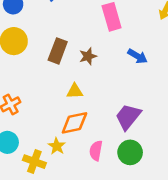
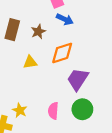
blue arrow: (137, 56) -> (65, 19), moved
orange diamond: (74, 123) -> (62, 53), moved

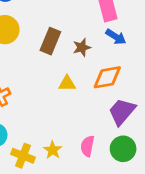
yellow star: (20, 110) -> (53, 150), moved

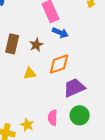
purple trapezoid: (122, 112) -> (74, 88), turned 35

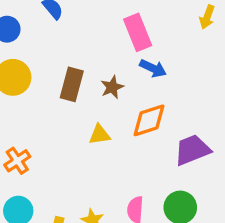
purple trapezoid: (74, 88) -> (192, 150), moved

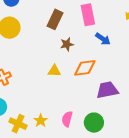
blue arrow: (153, 68) -> (103, 39), moved
brown rectangle: (72, 84) -> (55, 19), moved

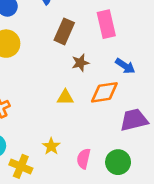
blue arrow: (103, 39) -> (125, 66), moved
yellow star: (41, 121) -> (51, 146), moved

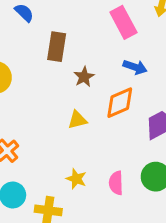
pink rectangle: (106, 24) -> (123, 22), moved

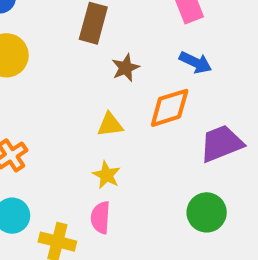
yellow star: (76, 179) -> (107, 175), moved
pink semicircle: (116, 183) -> (100, 217), moved

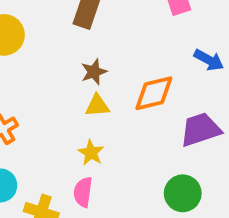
blue arrow: (196, 62) -> (209, 60), moved
brown star: (126, 68) -> (94, 72), moved

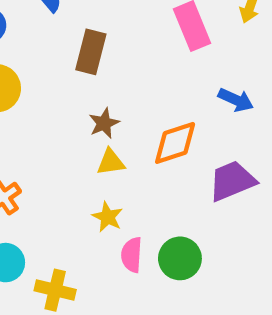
pink semicircle: (83, 192) -> (132, 255), moved
green circle: (183, 193) -> (180, 258), moved

